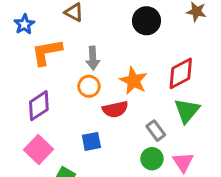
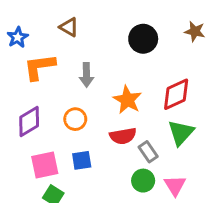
orange circle: (89, 86) -> (75, 119), moved
red semicircle: (115, 109) -> (123, 136), moved
pink square: (38, 150) -> (45, 165), moved, turned 32

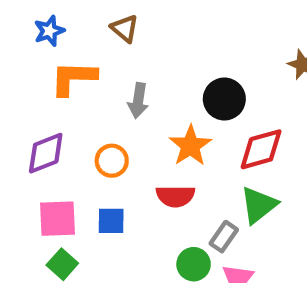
black circle: (143, 39) -> (224, 99), moved
gray rectangle: (148, 152) -> (224, 237), moved, turned 60

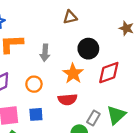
brown triangle: (125, 28) -> (70, 17), moved, turned -48
green triangle: (259, 205) -> (116, 115), moved

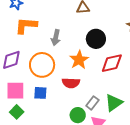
orange circle: (34, 84) -> (42, 65), size x1.6

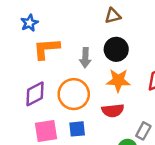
black circle: (96, 39) -> (116, 49), moved
orange star: (79, 60) -> (118, 80), turned -30

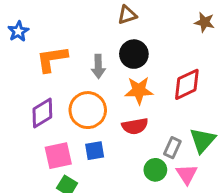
blue star: (29, 23) -> (18, 31), moved

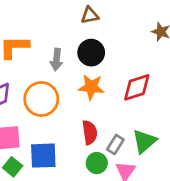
red semicircle: (135, 126) -> (90, 132), moved, turned -95
blue square: (95, 151) -> (43, 156), moved, size x1.5

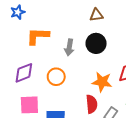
orange star: (91, 87) -> (102, 82), moved
orange circle: (41, 99) -> (56, 77), size x0.7

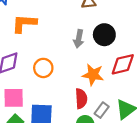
black circle: (96, 43) -> (104, 35), moved
gray arrow: (69, 47) -> (79, 39), moved

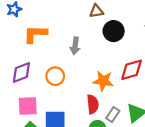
black circle: (104, 35) -> (114, 31), moved
gray arrow: (79, 39) -> (75, 46), moved

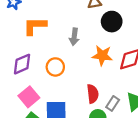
orange star: (103, 81) -> (102, 55), moved
pink square: (28, 106) -> (29, 97), turned -36

